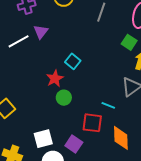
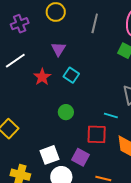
purple triangle: (41, 32) -> (58, 49), moved
red star: (55, 78) -> (42, 77), moved

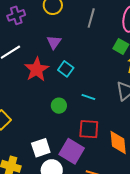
red star: (42, 77) -> (37, 69), size x1.4
cyan line: (111, 115) -> (88, 97), moved
purple square: (80, 157) -> (72, 151), size x1.4

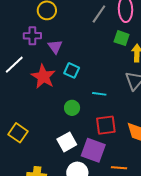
purple cross: (16, 15) -> (32, 36), moved, turned 30
gray line: (91, 18) -> (99, 14), moved, turned 30
white square: (41, 148) -> (67, 142), moved

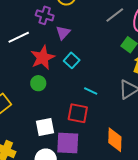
green circle: (72, 108) -> (38, 83), moved
red square: (106, 125) -> (78, 113), moved
purple square: (93, 150) -> (68, 143), turned -35

